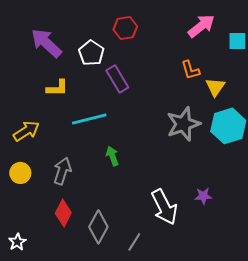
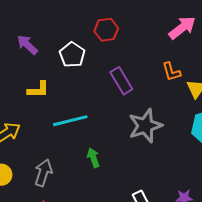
purple arrow: (46, 43) -> (27, 45), size x0.7
purple rectangle: (117, 79) -> (121, 81), moved
gray star: (183, 124) -> (145, 126), moved

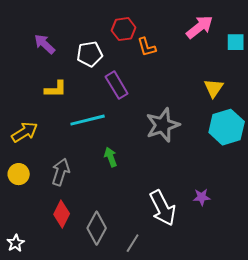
white pentagon: (72, 55) -> (90, 54), turned 30
orange L-shape: (171, 72) -> (147, 47), moved
purple rectangle: (121, 81) -> (117, 85), moved

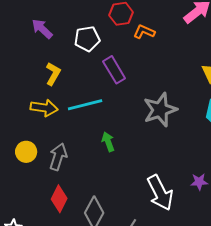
orange L-shape: (147, 47) -> (144, 32), turned 130
yellow L-shape: (56, 89) -> (53, 74), turned -60
yellow arrow: (25, 132) -> (44, 108), moved, turned 40
yellow circle: (19, 174) -> (26, 152), moved

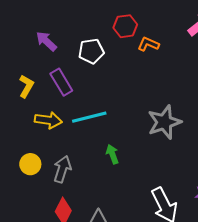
purple rectangle: (114, 70) -> (61, 82), moved
yellow L-shape: (53, 74) -> (26, 86), moved

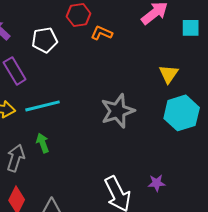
green arrow: (112, 154) -> (43, 143), moved

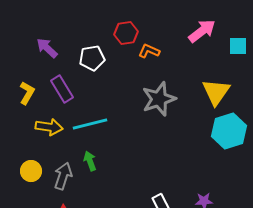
yellow triangle: (169, 74) -> (216, 92), size x1.4
gray star: (118, 111) -> (159, 99), moved

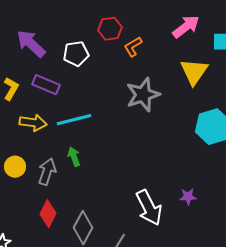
purple arrow: (47, 48) -> (31, 44), size x1.4
orange L-shape: (149, 51) -> (133, 47), turned -55
purple rectangle: (62, 89) -> (46, 85), turned -36
yellow triangle: (216, 92) -> (194, 72), moved

